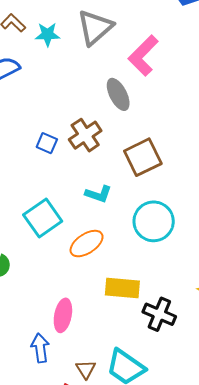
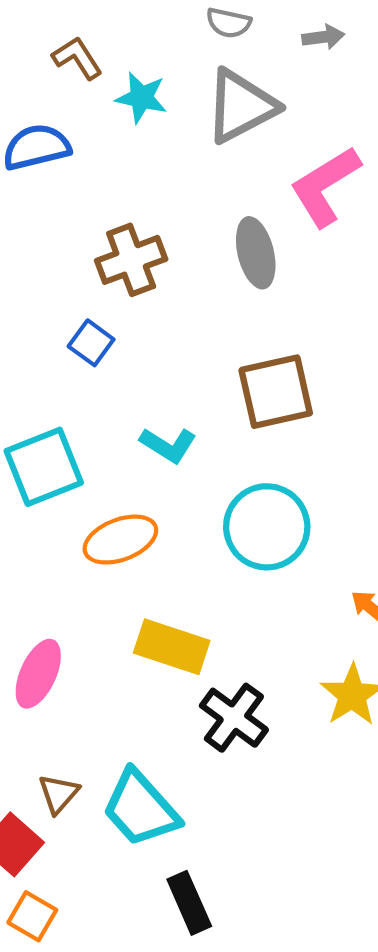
brown cross: (85, 135) -> (131, 260), moved
blue square: (47, 143) -> (91, 343), moved

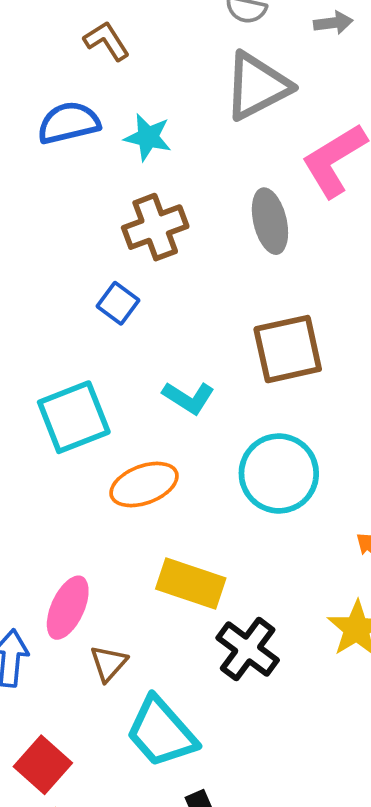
cyan star: (141, 98) -> (148, 137), moved
brown triangle: (58, 794) -> (109, 663), moved

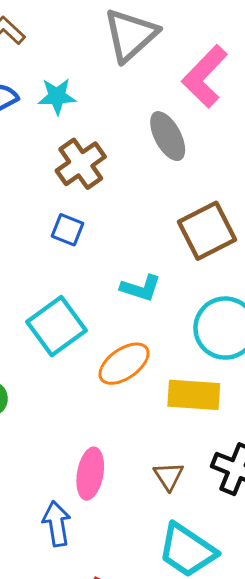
yellow rectangle: (191, 583) -> (194, 395), moved
brown triangle: (109, 663) -> (169, 476), moved

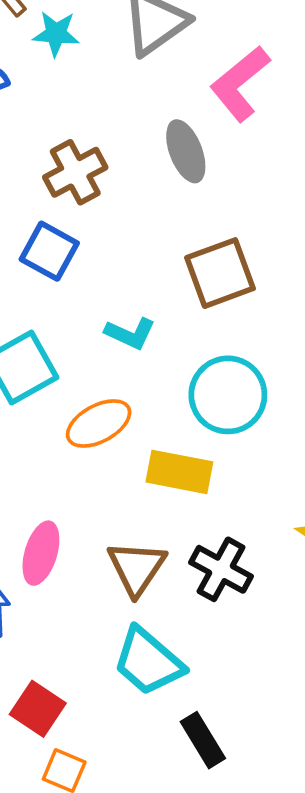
cyan star: (57, 96) -> (56, 34), moved
blue square: (68, 230) -> (49, 251), size x1.4
brown triangle: (169, 476) -> (137, 568), size x1.6

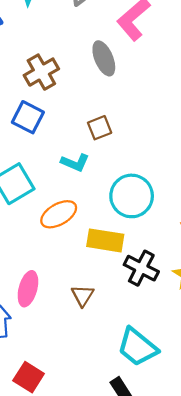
brown square: (220, 273) -> (100, 128), moved, size x0.6
brown triangle: (137, 568) -> (82, 296), size x0.7
black cross: (221, 569) -> (141, 268), moved
cyan trapezoid: (148, 661) -> (137, 347), moved

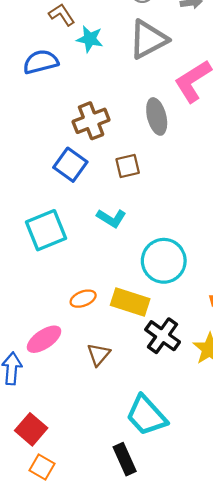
brown square: (100, 128) -> (128, 166), moved
orange ellipse: (59, 214) -> (83, 299), moved, size x0.7
pink ellipse: (28, 289) -> (44, 339), turned 32

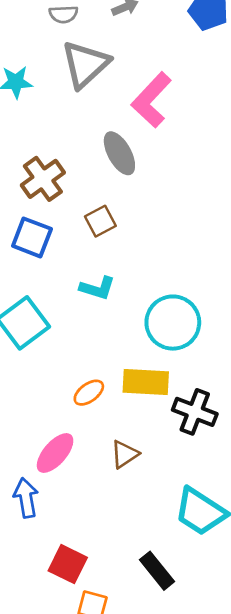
brown triangle: (98, 355) -> (125, 454), turned 30
black rectangle: (125, 459) -> (157, 571), moved

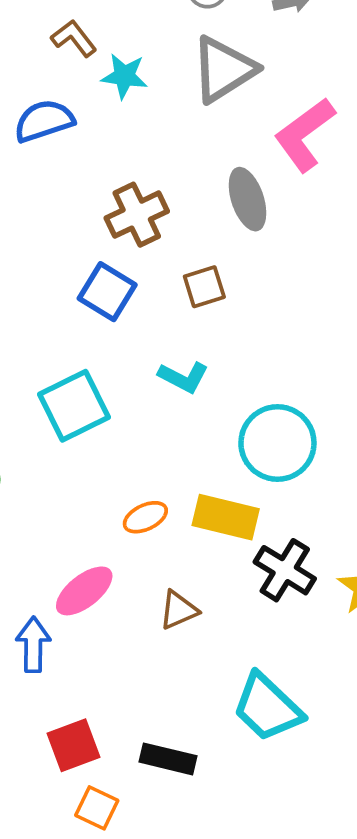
red square: (68, 564) -> (73, 745), turned 33
black rectangle: (157, 571) -> (168, 759), moved, turned -48

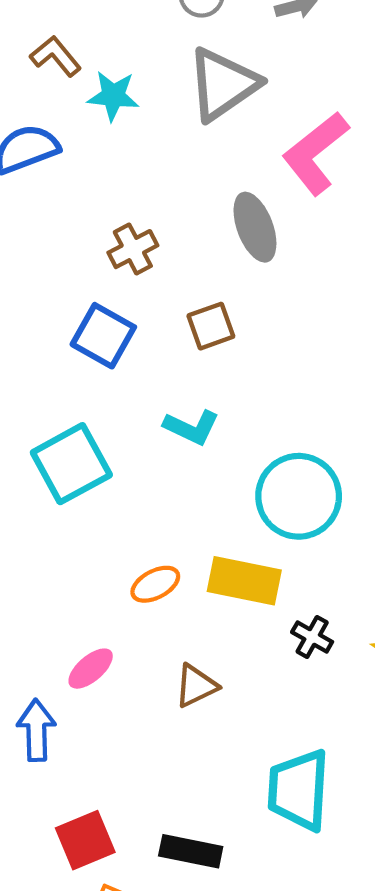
brown cross: (137, 215) -> (133, 249), size x0.7
black cross: (285, 570) -> (312, 637), size x0.6
pink ellipse: (84, 591) -> (91, 669), size x0.7
cyan trapezoid: (267, 707) -> (299, 790), turned 52

